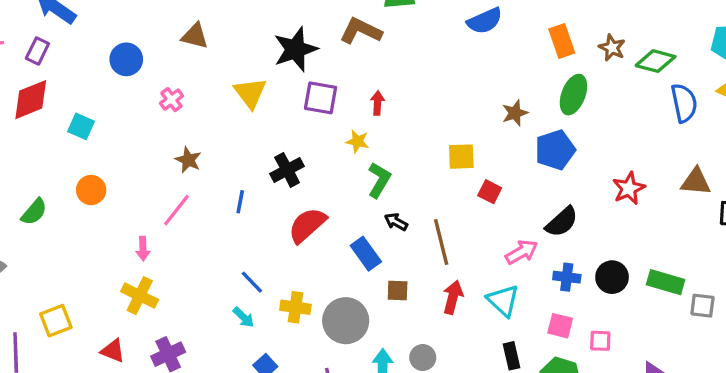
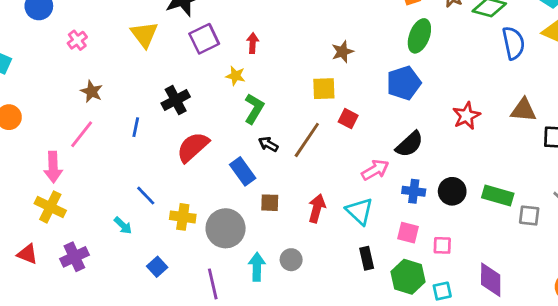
purple square: (321, 98) -> (204, 39), turned -36
brown star: (515, 113) -> (342, 52), moved
brown line: (441, 242) -> (307, 140), moved, turned 48
pink arrow: (143, 249) -> (53, 167), size x1.5
cyan arrow: (244, 317) -> (123, 225), moved

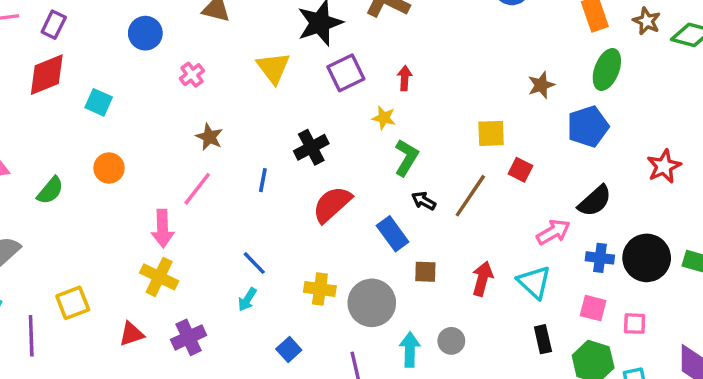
brown star: (342, 52) -> (541, 85), moved
black circle: (452, 191) -> (647, 258), size x1.4
blue line: (146, 196) -> (254, 263), moved
cyan arrow: (123, 225) -> (247, 299), turned 78
red triangle: (27, 254) -> (131, 334), turned -40

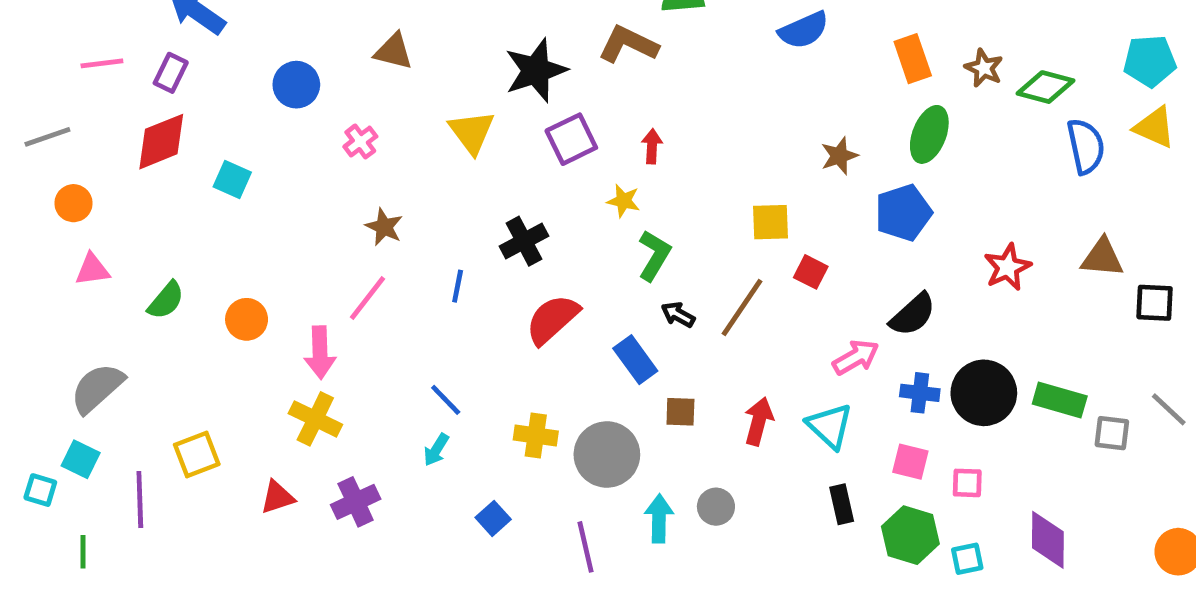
orange circle: (109, 168) -> (247, 319), moved

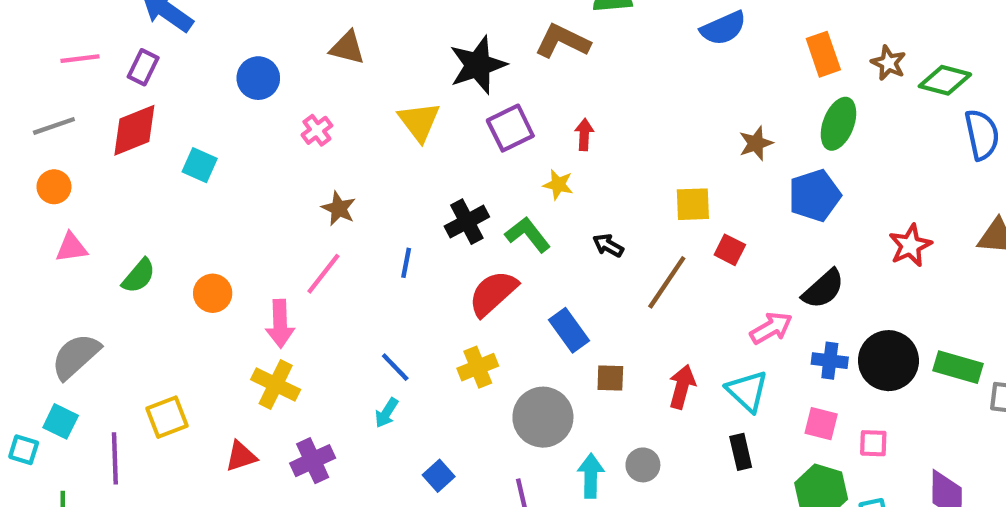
gray line: (47, 137) -> (54, 126), moved
green L-shape: (654, 255) -> (528, 235), moved, turned -69
black arrow: (678, 315) -> (608, 245), moved
yellow cross: (536, 436) -> (478, 367), moved, turned -30
black rectangle: (842, 504) -> (741, 452), moved

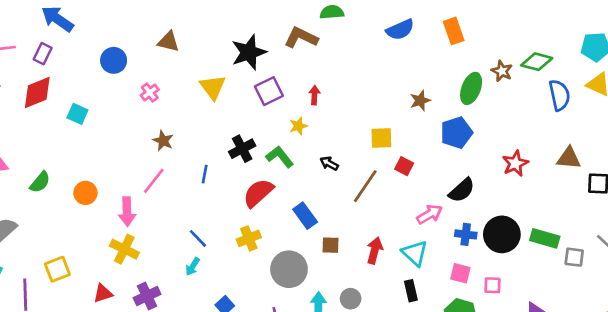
orange rectangle: (823, 54) -> (454, 31), moved
brown star: (888, 63) -> (502, 71), moved
yellow star: (558, 185) -> (298, 126), turned -30

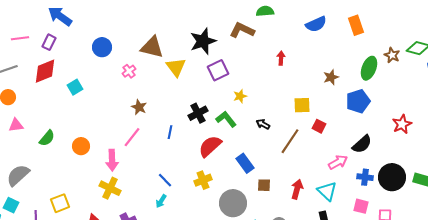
brown triangle: (168, 42) -> (152, 47), moved, size x1.4
red arrow: (314, 95) -> (281, 58), moved
cyan square: (77, 114) -> (75, 87), turned 35

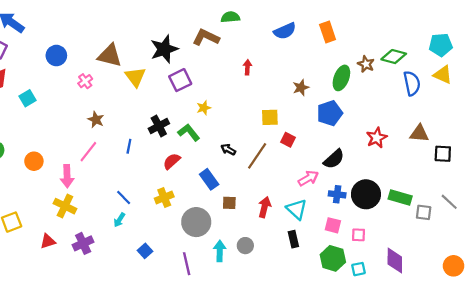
black arrow: (263, 124) -> (228, 149), moved
red semicircle: (210, 146) -> (172, 161), size x0.7

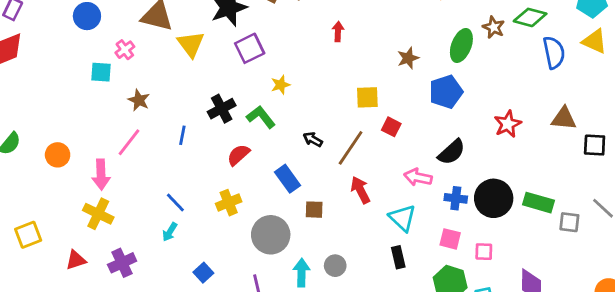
cyan square: (28, 98) -> (101, 72), moved, turned 35
pink arrow: (308, 178) -> (418, 177), turned -138
red arrow: (265, 207) -> (360, 190), moved, turned -42

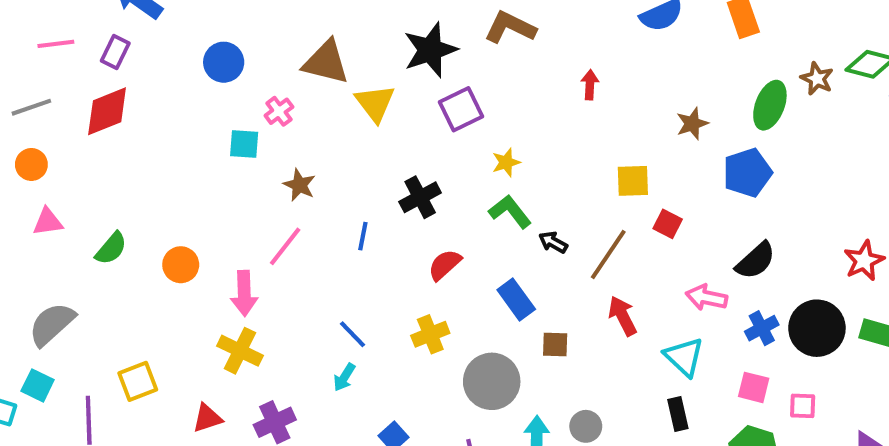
green L-shape: (261, 117) -> (510, 212), moved
red star: (508, 124) -> (864, 261), moved
blue cross: (456, 198) -> (762, 328), turned -35

